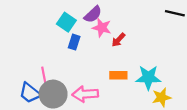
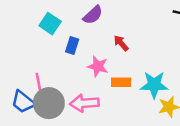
cyan square: (66, 22) -> (50, 24), moved
pink star: (102, 28) -> (98, 66), moved
red arrow: (118, 40) -> (121, 43), turned 96

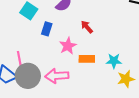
pink star: (98, 66) -> (68, 46), turned 30
cyan star: (154, 85) -> (114, 61), size x0.7

